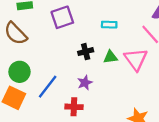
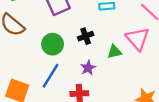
green triangle: (110, 57) -> (115, 52), moved
green circle: (19, 72) -> (53, 44), moved

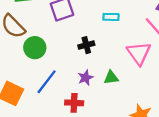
green circle: (53, 44) -> (35, 48), moved
green triangle: (115, 52) -> (111, 77), moved

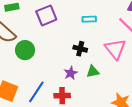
black cross: (86, 45) -> (80, 49), moved, turned 32
blue line: (47, 82) -> (36, 92), moved

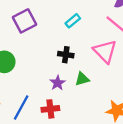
cyan rectangle: (89, 19) -> (73, 21), turned -32

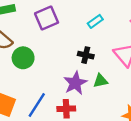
purple star: (58, 83) -> (75, 83), size x1.5

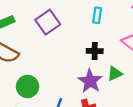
cyan rectangle: (95, 21) -> (97, 15), turned -35
green circle: (23, 58) -> (28, 87), moved

